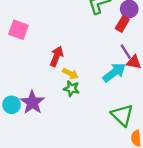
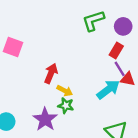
red rectangle: (122, 24) -> (116, 50), moved
purple star: (32, 102) -> (45, 119), moved

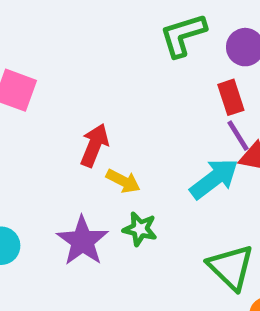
red rectangle: (116, 50) -> (231, 97), turned -49
green star: (66, 106) -> (140, 229), moved

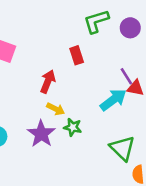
red rectangle: (231, 97) -> (77, 55), moved
yellow arrow: (123, 181) -> (56, 109), moved

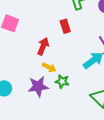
purple star: (41, 134) -> (38, 86), turned 30

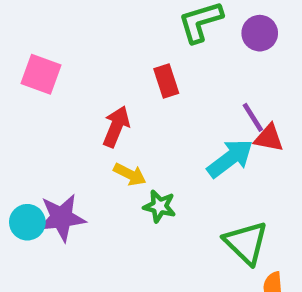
purple star: (38, 86) -> (62, 218), moved

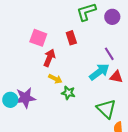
pink square: (41, 74) -> (38, 38), moved
red triangle: (269, 138) -> (116, 77), moved

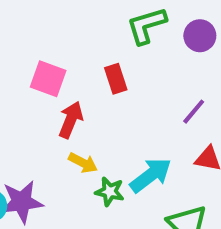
purple line: (109, 54) -> (194, 112), turned 72
cyan arrow: (99, 72) -> (151, 175), moved

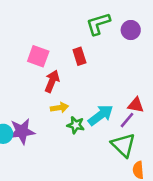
purple line: (194, 112) -> (127, 120), moved
yellow arrow: (83, 163) -> (59, 108), turned -36

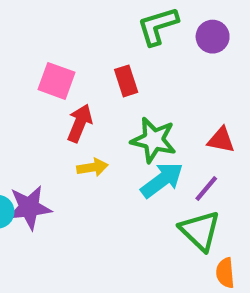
red triangle: (136, 105) -> (221, 140), moved
green star: (76, 125) -> (154, 140), moved, size x1.5

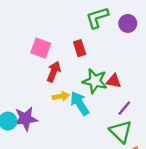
red triangle: (221, 140) -> (114, 81), moved
cyan arrow: (162, 180) -> (80, 103), moved, turned -85

